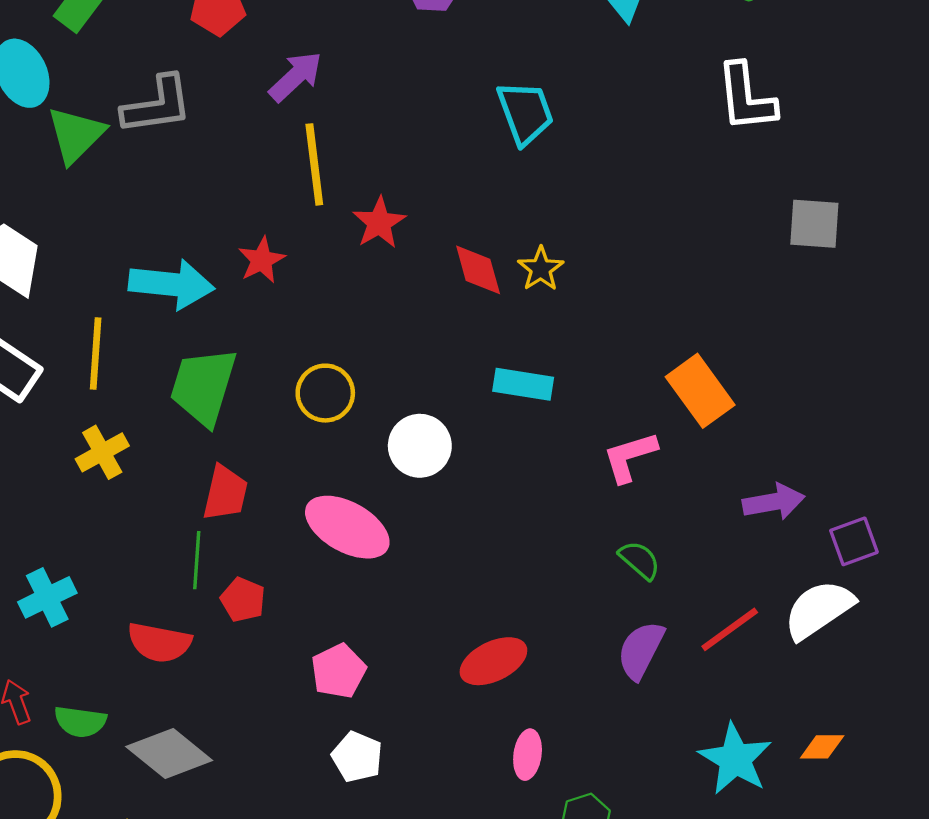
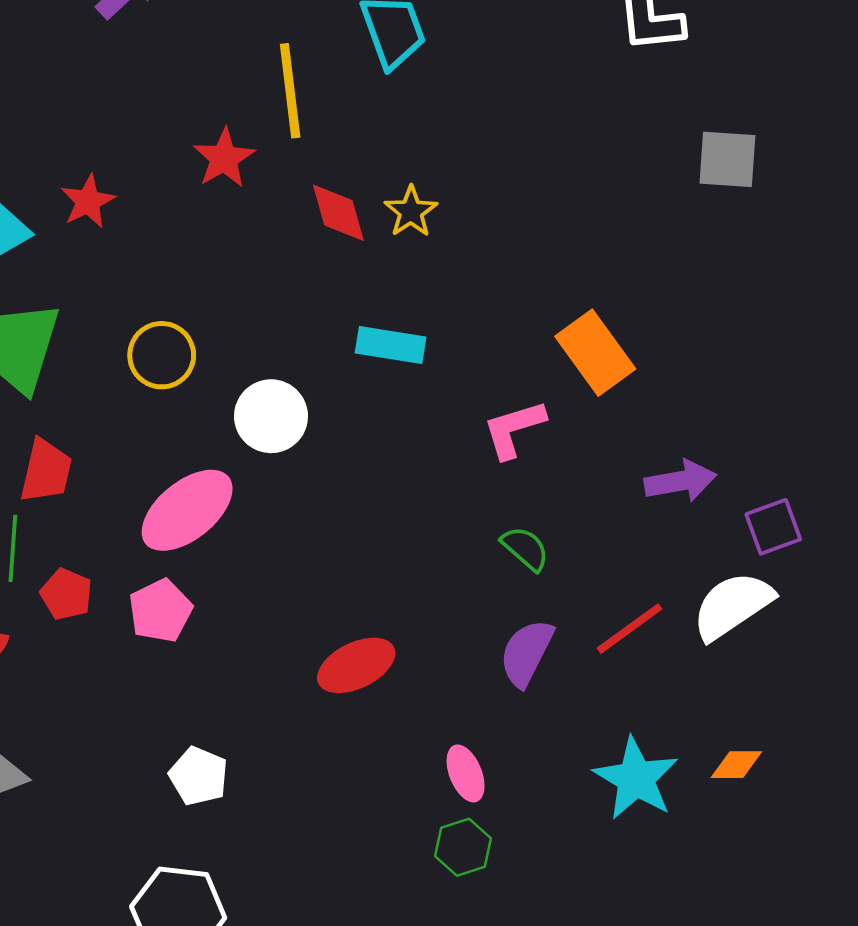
yellow line: (314, 164) -> (290, 91), moved
pink ellipse: (347, 527) -> (187, 510), turned -68
pink pentagon: (338, 671) -> (160, 611), moved
pink ellipse: (528, 755) -> (466, 773), moved, turned -30

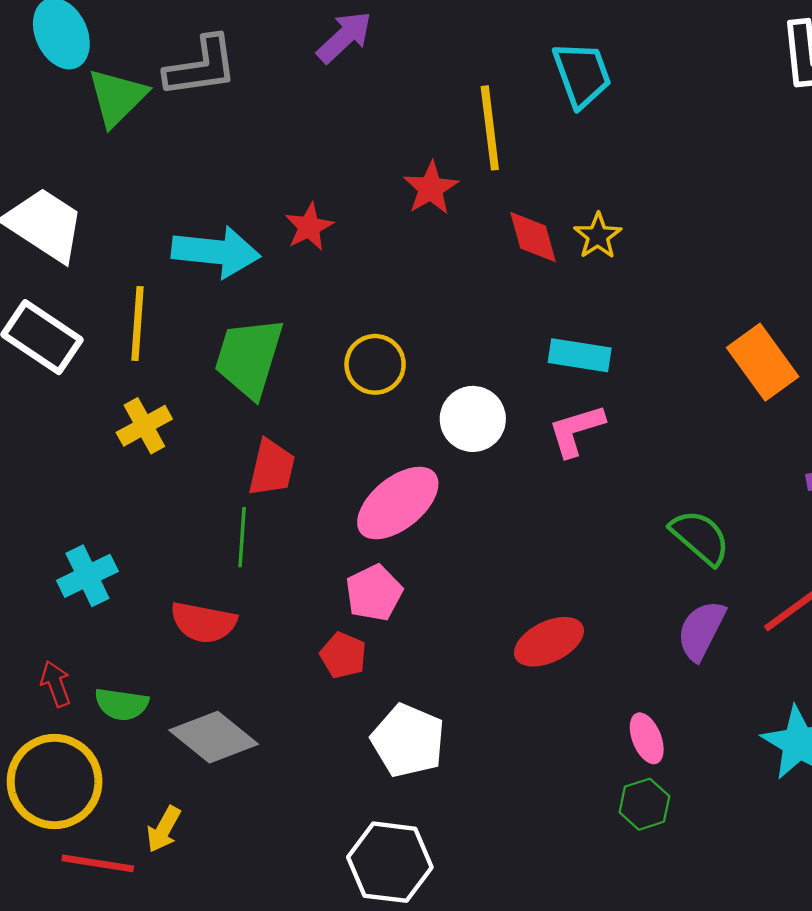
pink L-shape: (514, 429) -> (576, 430), moved
green semicircle: (525, 548) -> (700, 537), size x1.4
red pentagon: (66, 594) -> (343, 655), moved
white pentagon: (199, 776) -> (408, 741), size x1.4

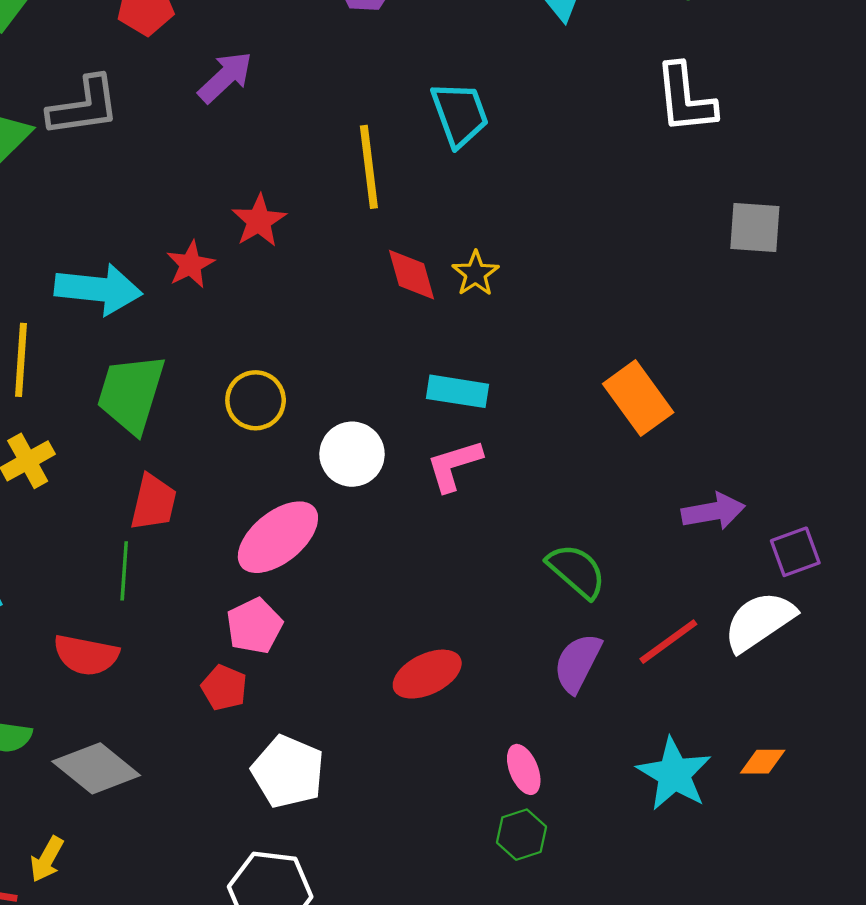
red star: (431, 188) -> (259, 221), moved

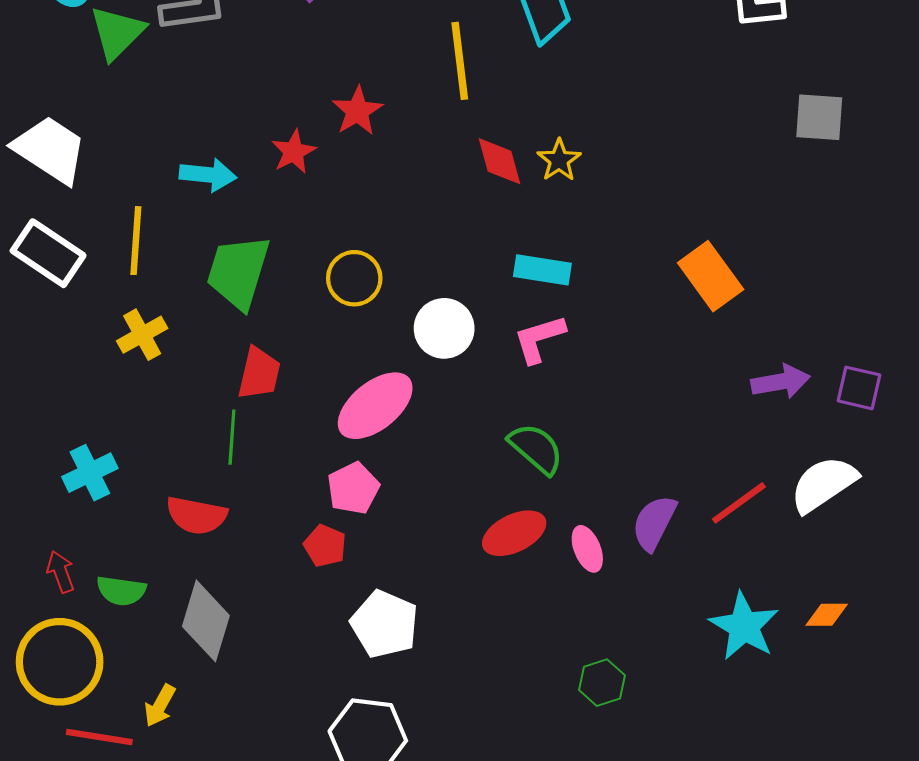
cyan arrow: (98, 289) -> (208, 175), size x0.7
purple square: (795, 552) -> (859, 388), moved, turned 33
green semicircle: (576, 571) -> (536, 449), moved
gray diamond: (96, 768) -> (206, 621), turned 68
pink ellipse: (524, 769) -> (587, 549), moved

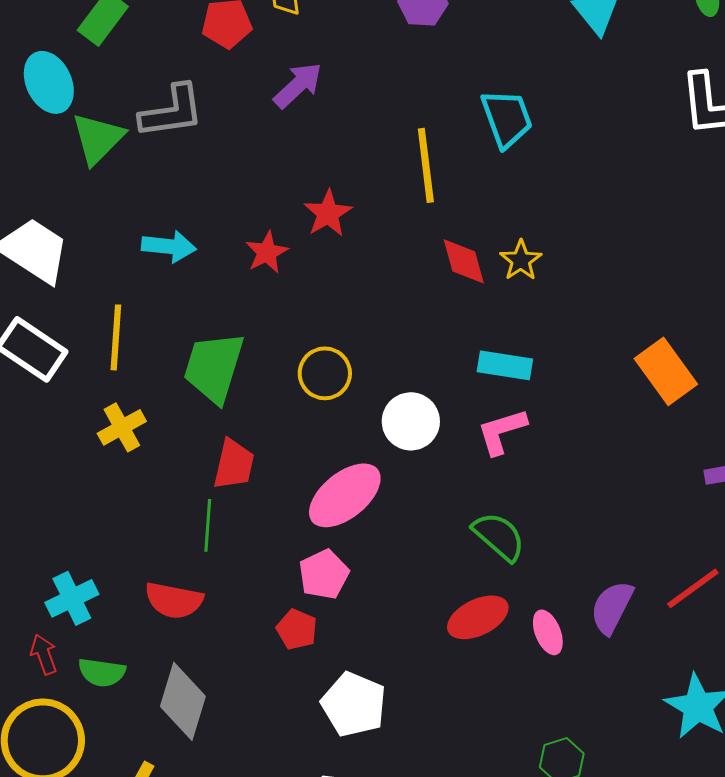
cyan arrow: (208, 175) -> (169, 246), moved
cyan cross: (90, 473) -> (72, 598), moved

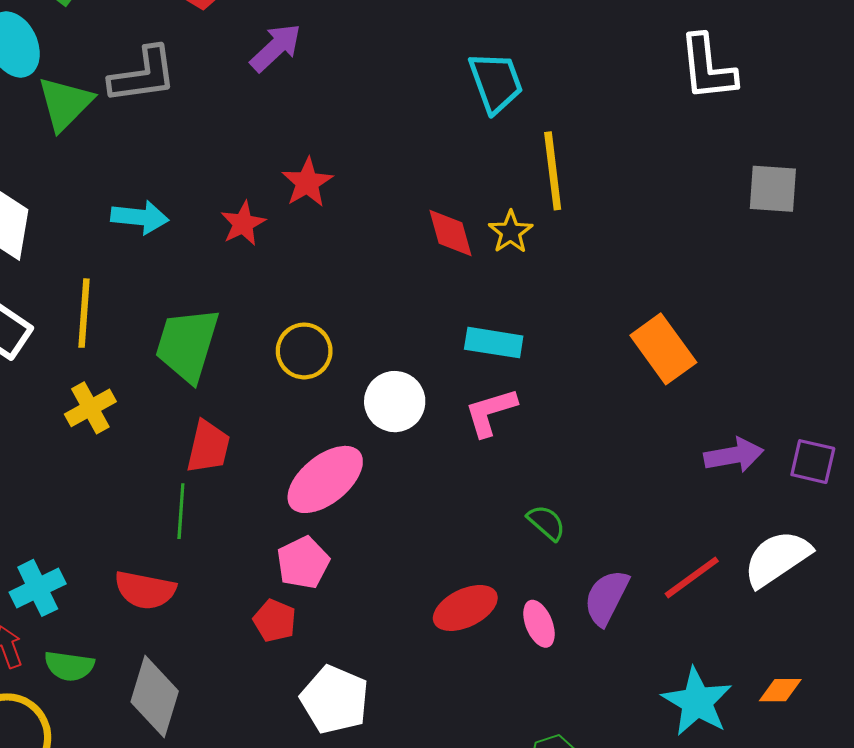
yellow line: (426, 165) -> (553, 171), moved
green semicircle: (499, 536) -> (546, 523), moved, size x0.7

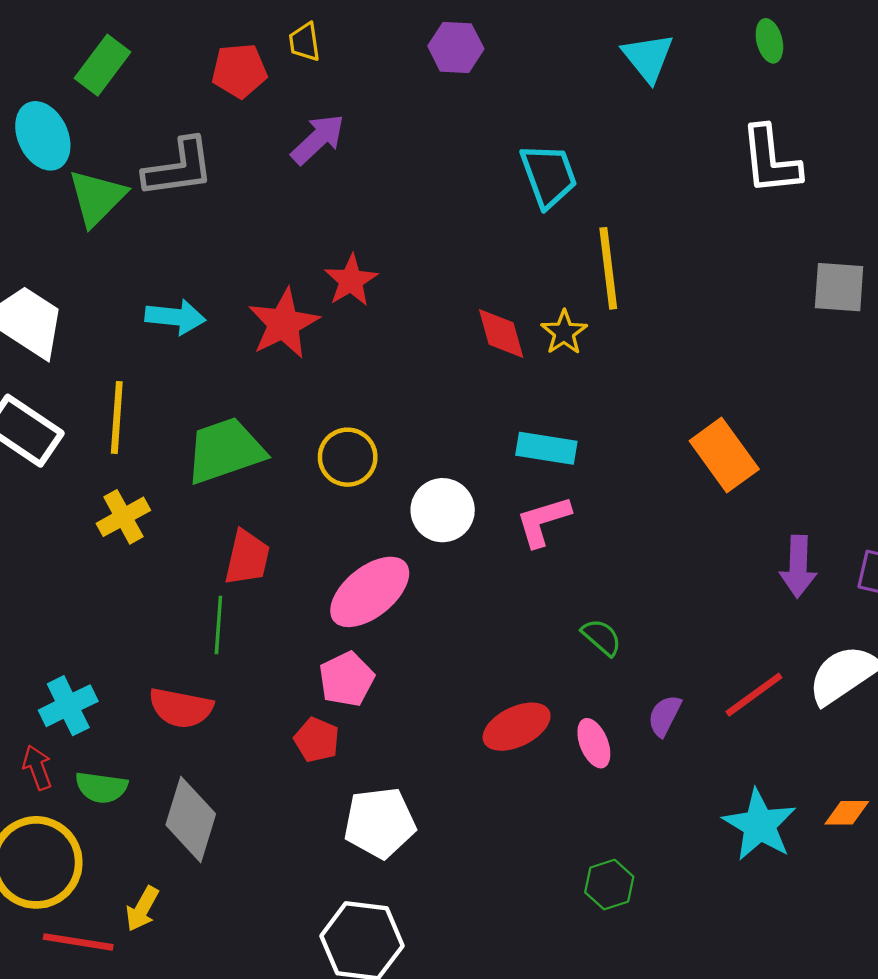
red star: (243, 224) -> (284, 324), size x1.5
green trapezoid: (187, 345) -> (225, 451), turned 54
purple arrow: (734, 455) -> (798, 567), turned 102
purple semicircle: (606, 597) -> (665, 716), size x0.7
white pentagon: (335, 700) -> (380, 823), turned -30

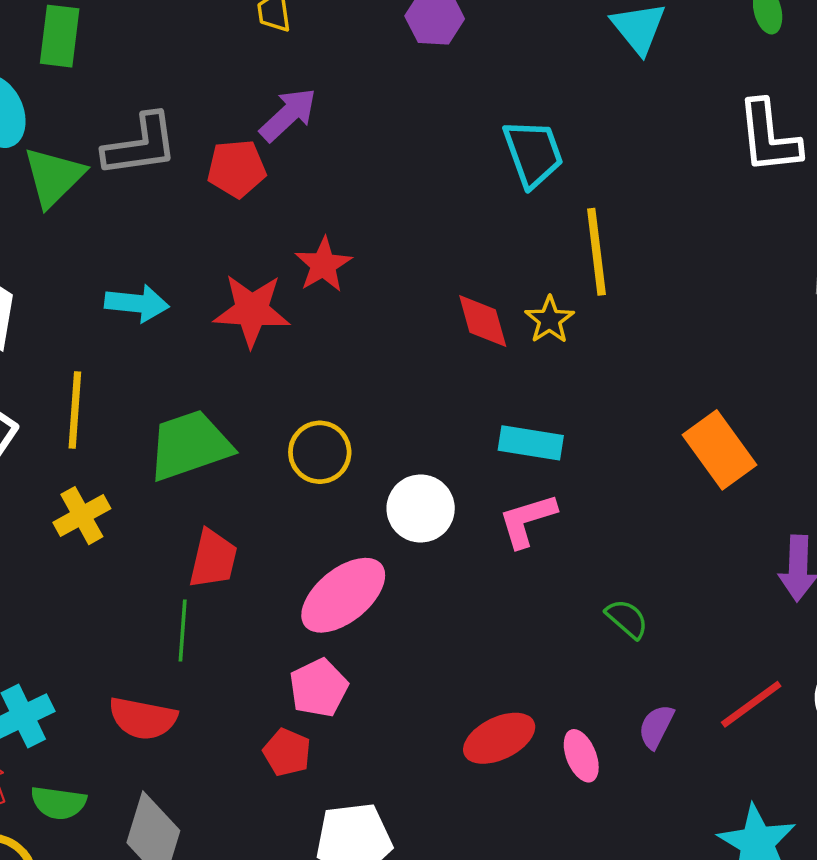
green rectangle: (102, 65) -> (60, 36), turned -30
red pentagon: (239, 71) -> (237, 169), moved
red star: (284, 324) -> (252, 310), turned 30
green semicircle: (602, 637) -> (627, 619), moved

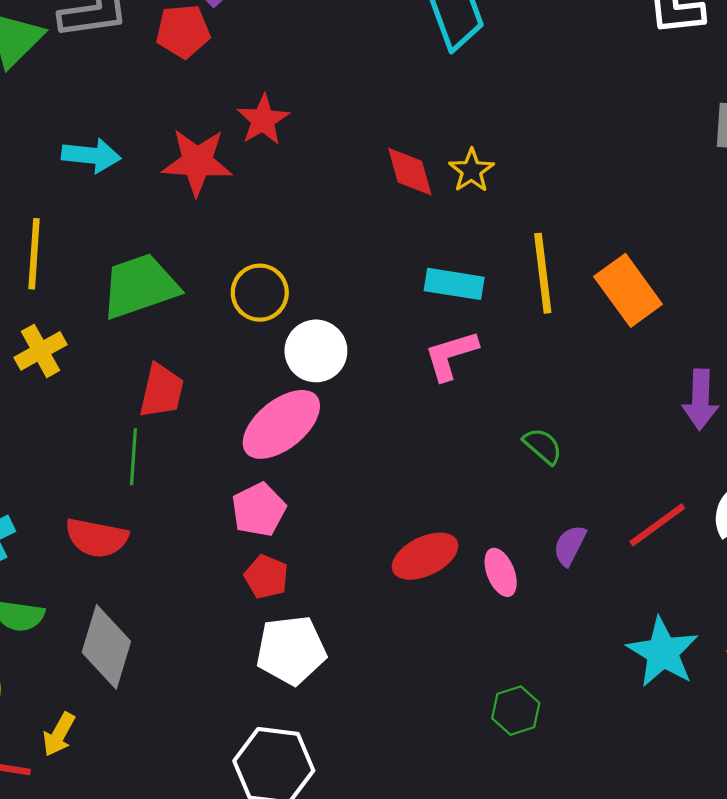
yellow line: (596, 252) -> (543, 273), moved
white circle: (421, 509) -> (316, 351), moved
red pentagon: (287, 752) -> (266, 577), moved

